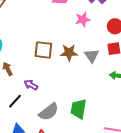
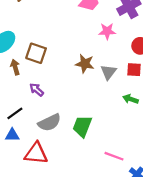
brown square: (43, 50) -> (36, 53), moved
black line: (15, 101) -> (15, 113), moved

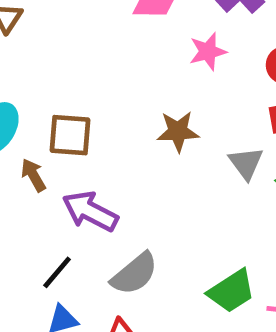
gray triangle: (108, 72) -> (246, 163), moved
purple arrow: (37, 90) -> (90, 211), size x1.6
green trapezoid: (82, 126) -> (231, 291), moved, turned -130

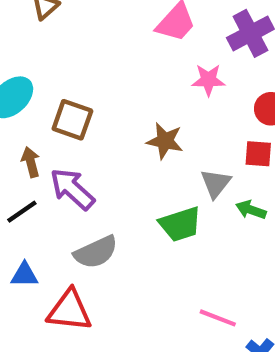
brown arrow: (33, 175) -> (31, 162), moved
black line: (57, 272) -> (22, 212), moved
green trapezoid: (231, 291) -> (180, 224), moved

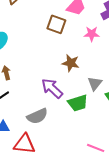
brown square: (72, 120) -> (56, 24), moved
purple arrow: (72, 189) -> (52, 88), moved

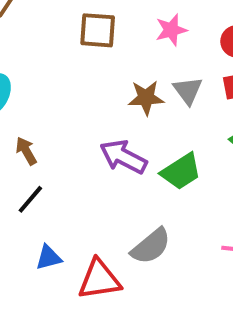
gray triangle: (95, 84) -> (188, 91), moved
gray semicircle: (37, 116) -> (151, 246), moved

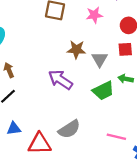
gray triangle: (188, 91) -> (100, 59), moved
green trapezoid: (181, 172) -> (103, 91), moved

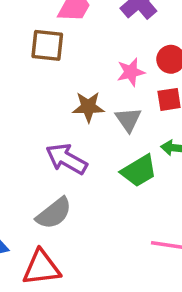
pink star: (94, 15) -> (131, 72), moved
gray semicircle: (69, 129) -> (54, 213), moved

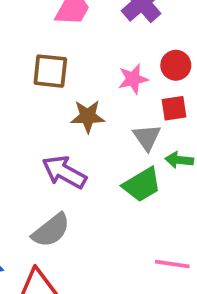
brown square: (47, 45) -> (50, 71), moved
gray triangle: (128, 120) -> (147, 137), moved

